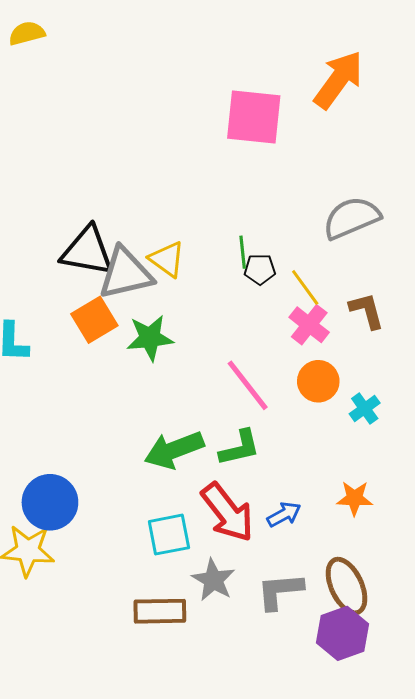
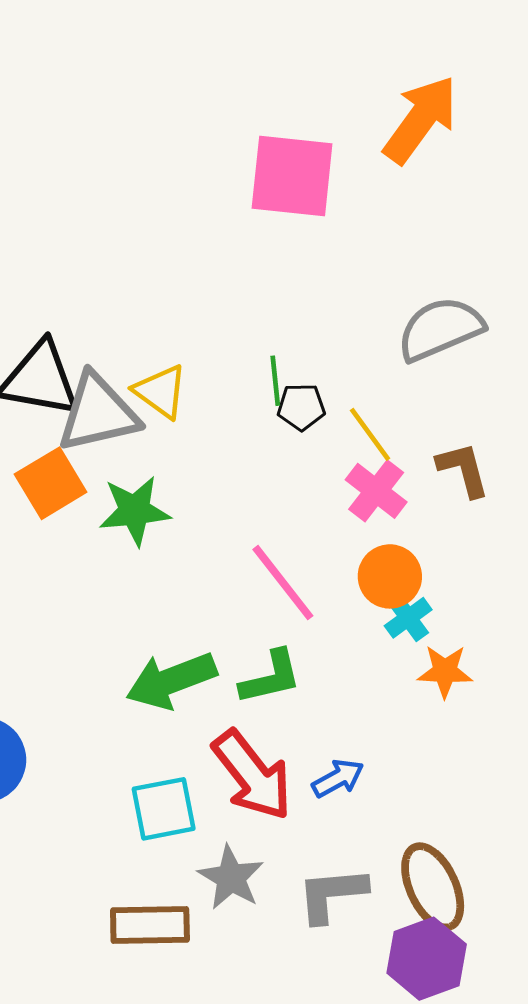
cyan cross: (365, 408) -> (408, 618), moved
orange star: (355, 498) -> (445, 671), moved

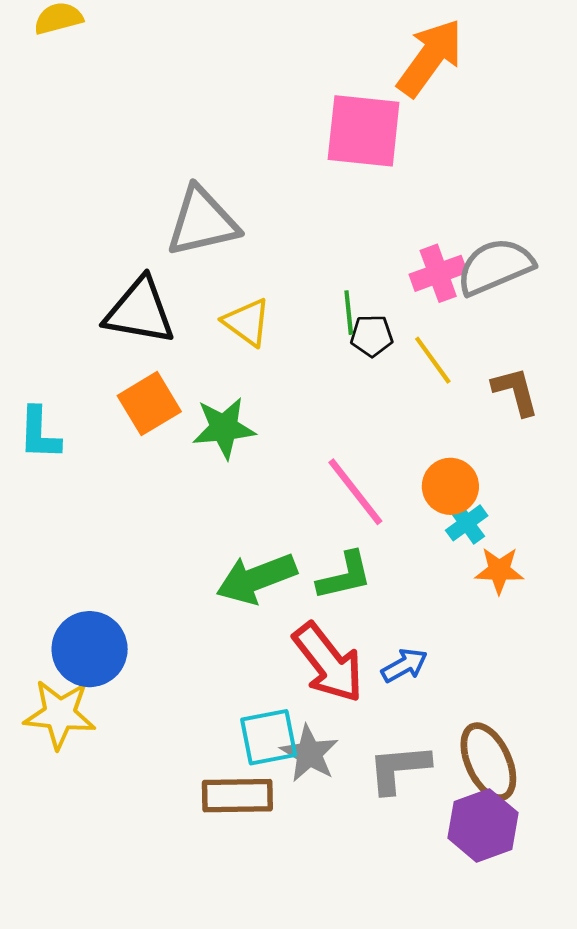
orange arrow: (420, 119) -> (430, 58), moved
gray triangle: (98, 413) -> (202, 222), moved
pink cross: (376, 491) -> (438, 273), moved, turned 32
cyan square: (164, 809) -> (269, 737), moved

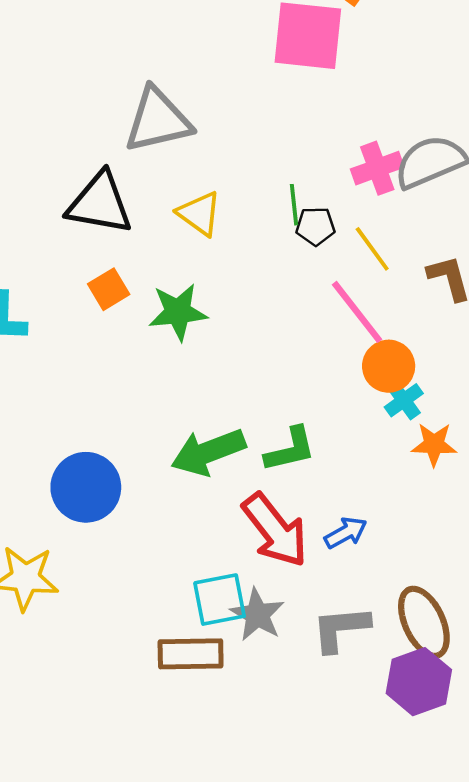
orange square: (149, 404) -> (109, 289), size x0.7
pink line: (355, 492) -> (357, 312), moved
blue circle: (90, 649) -> (86, 487), moved

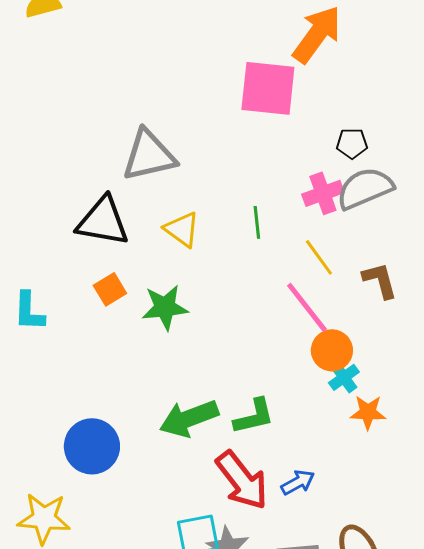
black pentagon: (315, 226) -> (352, 143), moved

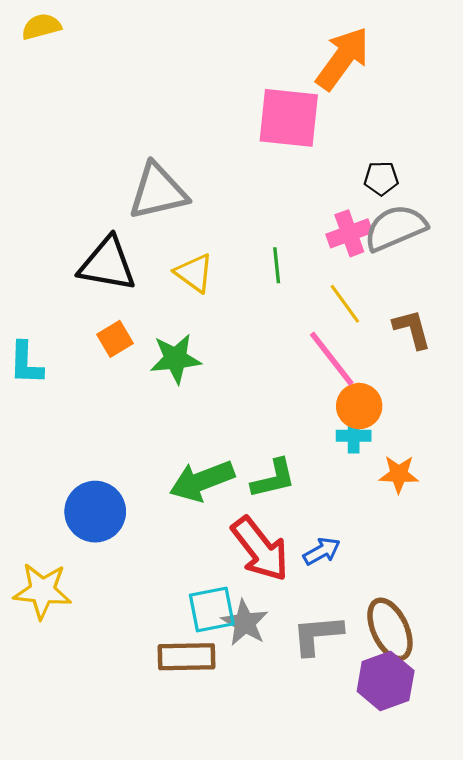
cyan cross: (344, 377) -> (354, 436), moved, turned 36

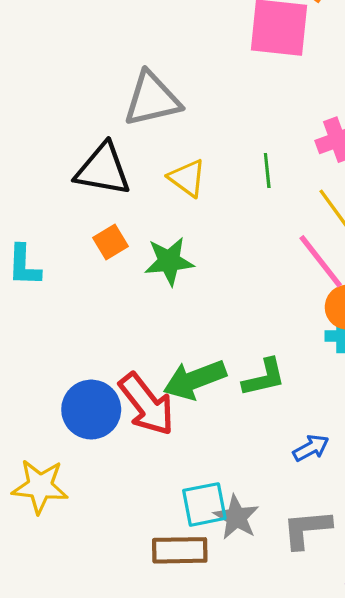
red arrow: (260, 549) -> (147, 404), moved

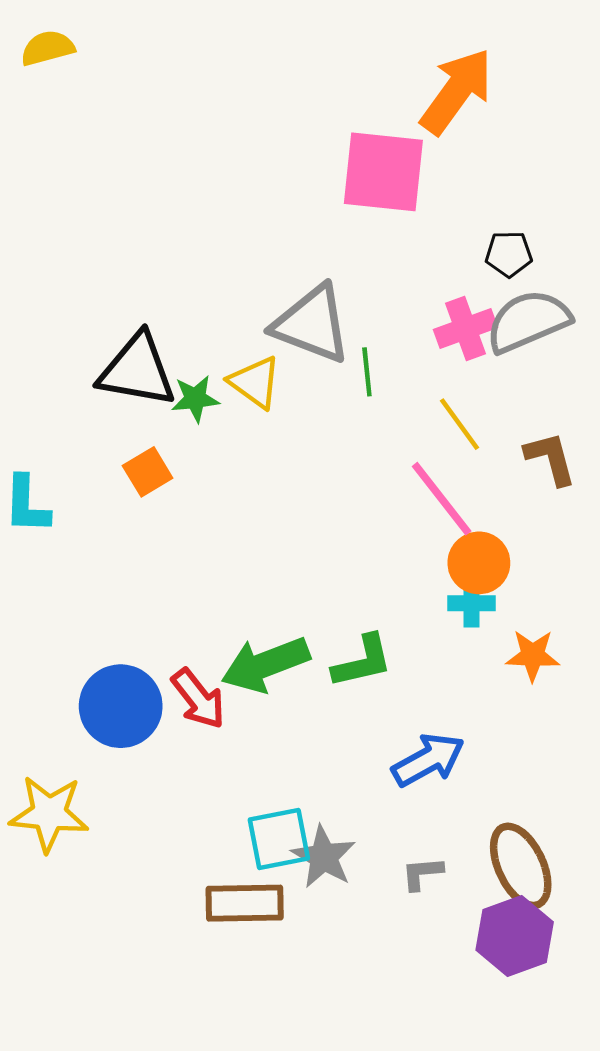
gray triangle: (152, 99) -> (312, 324), moved, turned 34
green star: (169, 261) -> (195, 399), moved, size x0.7
red arrow: (147, 404) -> (198, 699), size x0.7
blue arrow: (311, 448) -> (428, 760), size x1.4
gray L-shape: (307, 529) -> (422, 873), size x0.6

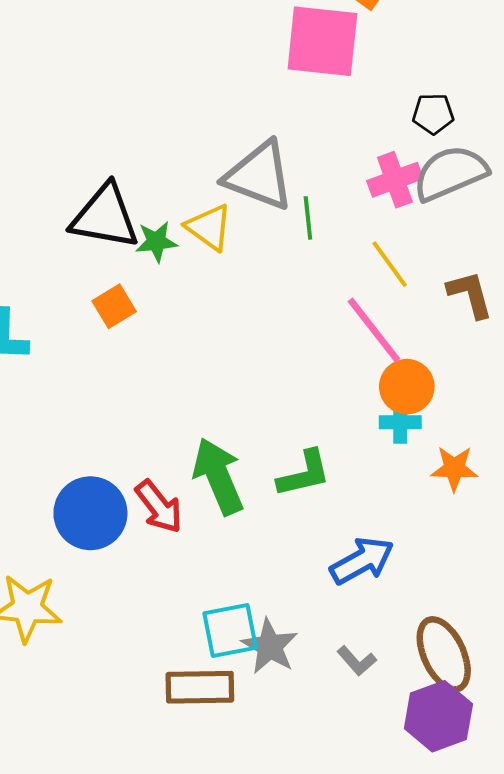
green arrow: (265, 664) -> (218, 476), turned 88
gray L-shape: (422, 873) -> (357, 661), turned -126

